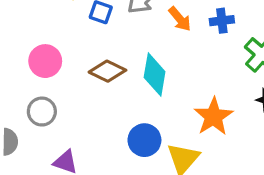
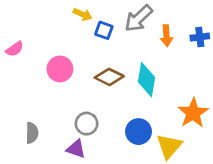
orange arrow: (180, 19) -> (166, 36), turned 36
gray circle: (42, 112) -> (87, 124), moved

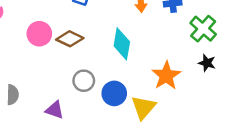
brown diamond: (109, 77) -> (70, 39), moved
gray circle: (87, 124) -> (84, 81), moved

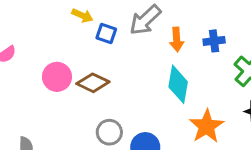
cyan diamond: (122, 44) -> (178, 84), moved

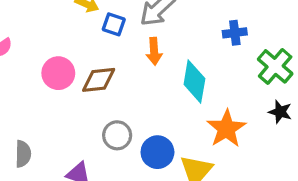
orange arrow: (177, 39) -> (154, 51), moved
brown diamond: (93, 83) -> (99, 80), turned -32

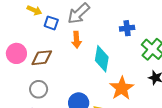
gray circle: (117, 135) -> (39, 89), moved

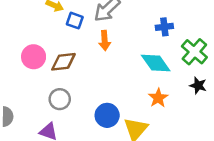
cyan diamond: (102, 59) -> (156, 63), moved, turned -45
orange star: (122, 88) -> (158, 98), size x0.7

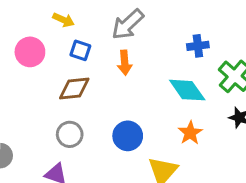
blue square: (75, 21) -> (80, 50), moved
pink circle: (34, 57) -> (30, 52), moved
blue circle: (107, 115) -> (128, 136), moved

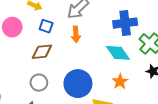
blue cross: (198, 46) -> (125, 23), size x1.6
blue circle: (128, 136) -> (78, 84), size x1.4

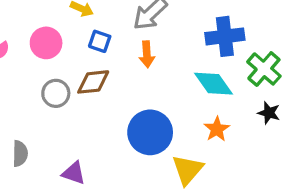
gray circle: (39, 83) -> (56, 93), moved

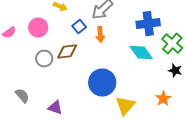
blue square: (100, 41) -> (79, 27), moved, turned 32
orange star: (217, 129) -> (163, 99), moved
gray semicircle: (20, 154) -> (22, 96), turned -42

